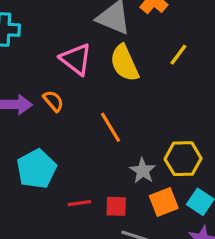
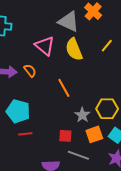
cyan pentagon: (36, 169) -> (18, 111), turned -30
red line: (79, 203) -> (25, 134), moved

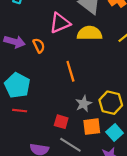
pink triangle: (45, 46) -> (60, 23), turned 45
yellow semicircle: (74, 49) -> (90, 33), turned 100

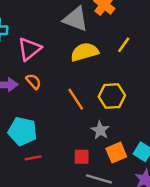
pink triangle: (60, 23) -> (29, 49), moved
yellow hexagon: (111, 103) -> (112, 96), moved

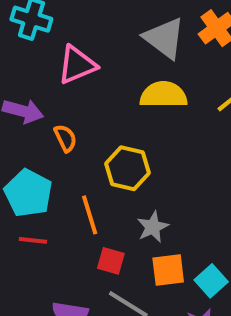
orange semicircle: (33, 81) -> (65, 138), moved
yellow hexagon: (112, 96) -> (128, 168), moved
orange line: (76, 99) -> (90, 215), moved

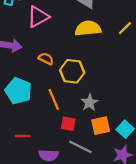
orange semicircle: (65, 138) -> (46, 59), moved, turned -32
red line: (33, 240) -> (23, 136), moved

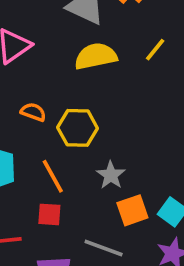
red square: (68, 124) -> (49, 214), moved

